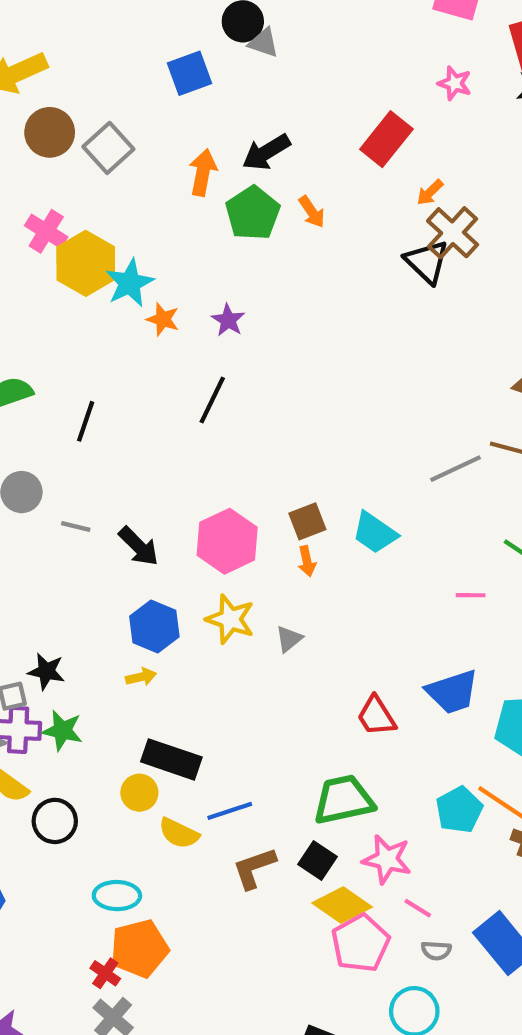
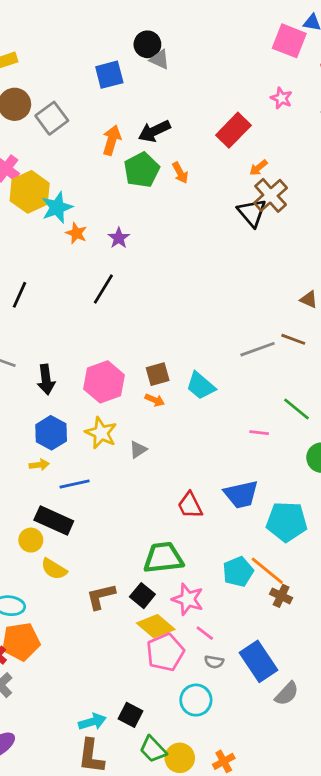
black arrow: (139, 546) -> (46, 380), turned 32
orange arrow: (307, 561) -> (155, 400), turned -60
blue line: (230, 811) -> (75, 484), moved

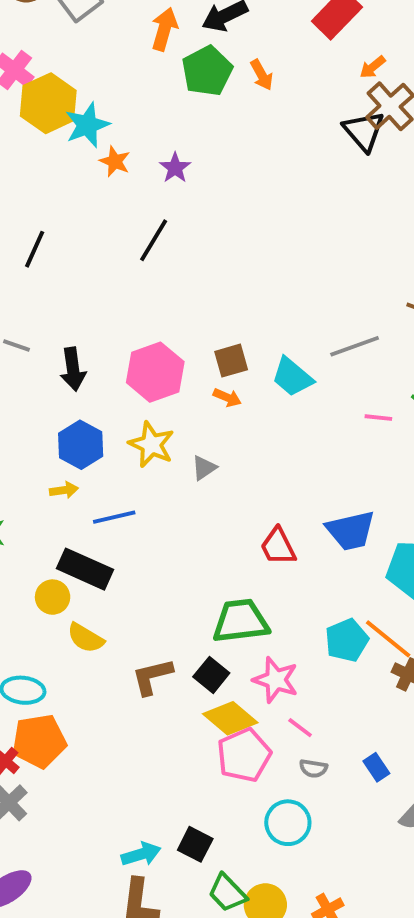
gray line: (257, 349) -> (355, 346), moved
pink line: (259, 433) -> (378, 418), moved
blue rectangle: (258, 661) -> (376, 767), size x0.5

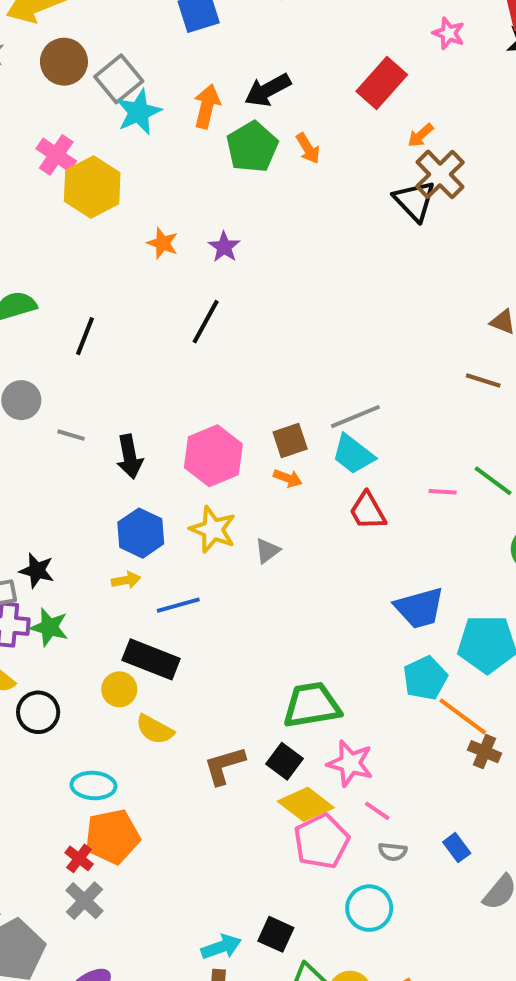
cyan star: (87, 125) -> (139, 112), moved
gray line: (355, 346) -> (355, 417), moved
red trapezoid: (278, 546) -> (368, 511), moved
cyan pentagon: (347, 640) -> (425, 678), moved

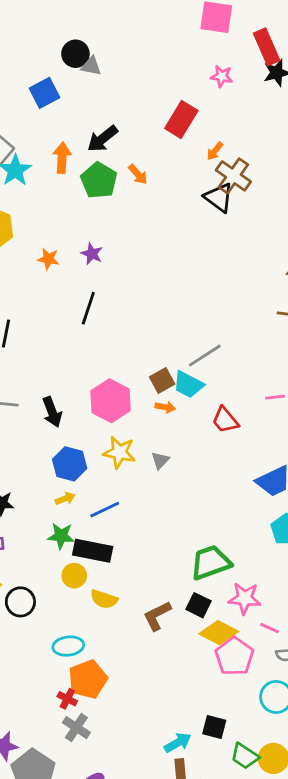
cyan trapezoid: (353, 454) -> (188, 385), moved
green star: (49, 627) -> (61, 536), moved

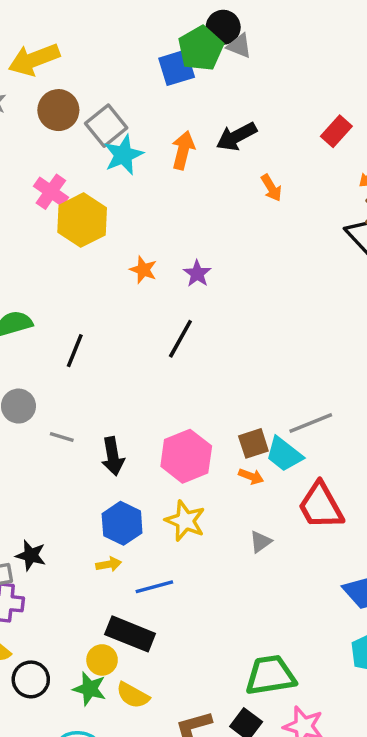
red rectangle: (181, 119) -> (336, 131), size x0.7
green pentagon: (99, 180) -> (201, 48), moved
red trapezoid: (225, 420) -> (321, 506), size x1.4
gray triangle: (160, 460) -> (261, 542), moved
green star: (61, 536) -> (90, 689), moved

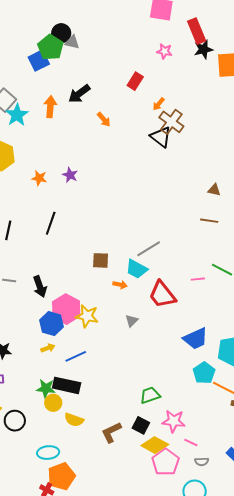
black line: (180, 339) -> (51, 223), moved
brown square: (253, 443) -> (101, 260), moved, turned 30
pink hexagon: (186, 456) -> (66, 309), moved
green trapezoid: (270, 675) -> (150, 395), size x0.7
green star: (90, 689) -> (46, 388), moved

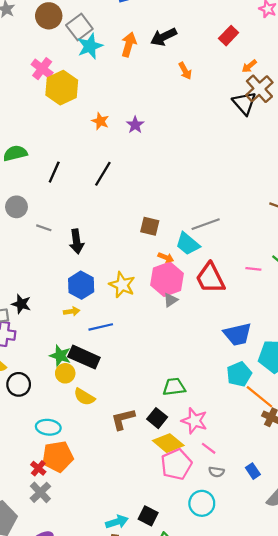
pink hexagon: (66, 309) -> (167, 279), moved

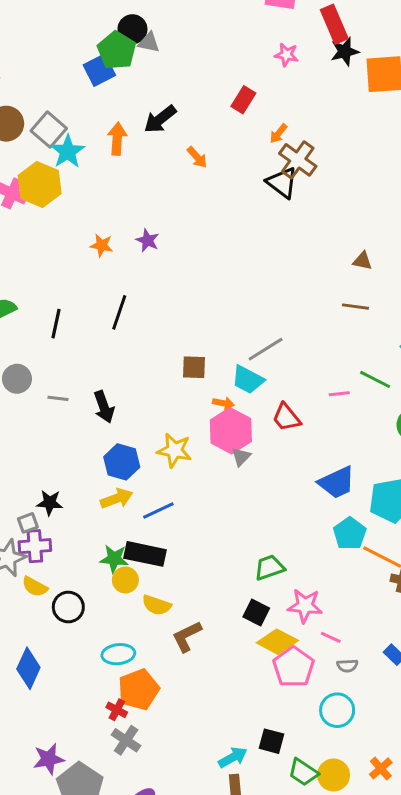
yellow hexagon: (62, 88) -> (40, 185), moved
red trapezoid: (210, 278) -> (286, 417), size x0.7
yellow arrow: (72, 311) -> (117, 498), size x1.5
brown L-shape: (123, 419) -> (187, 636), moved

